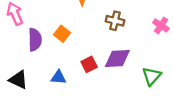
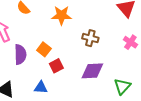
red square: (89, 64) -> (56, 66), moved

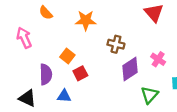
pink cross: (130, 42) -> (158, 59), moved
purple semicircle: (20, 55) -> (46, 74), moved
purple diamond: (92, 71) -> (130, 69), moved, turned -30

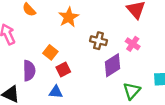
orange star: (86, 20) -> (69, 17), turned -30
pink cross: (158, 59) -> (133, 44), moved
blue triangle: (64, 96) -> (56, 92), moved

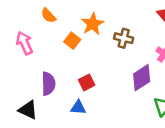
brown cross: (99, 41) -> (124, 38), moved
orange square: (50, 52) -> (72, 41), moved

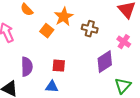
red square: (87, 82) -> (59, 66), turned 32

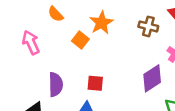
brown cross: (90, 29) -> (148, 26), moved

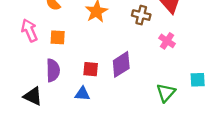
orange square: (80, 40) -> (58, 37), moved, turned -35
purple diamond: (152, 78) -> (121, 64), moved

